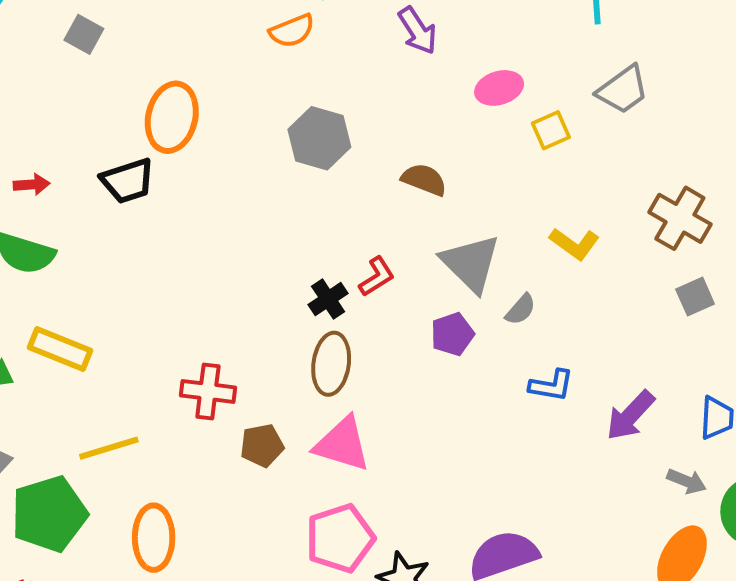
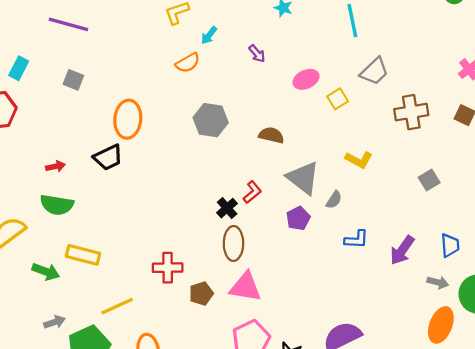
purple arrow: (418, 31) -> (257, 54), size x0.7
brown cross: (680, 218) -> (411, 112), moved, turned -32

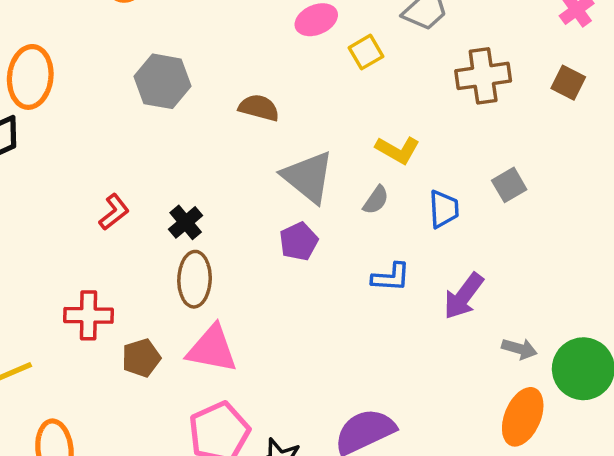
red L-shape: (252, 192) -> (114, 212), moved
gray semicircle: (334, 200) -> (376, 200), moved
blue trapezoid: (450, 245) -> (444, 209), moved

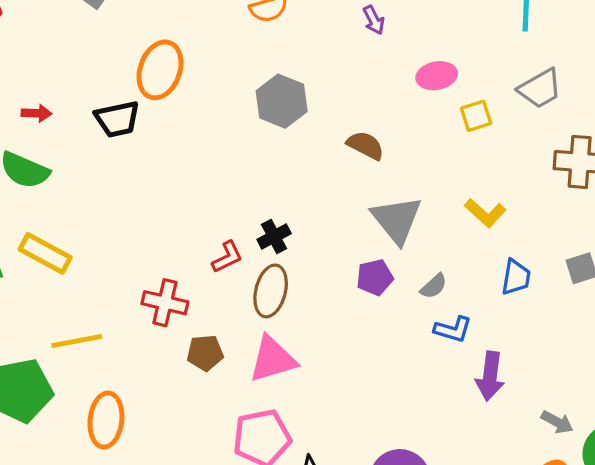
gray semicircle: (376, 200) -> (434, 286), moved
red L-shape: (114, 212) -> (227, 257), moved
purple arrow: (464, 296) -> (490, 376), moved, turned -42
pink triangle: (212, 349) -> (273, 359), turned -40

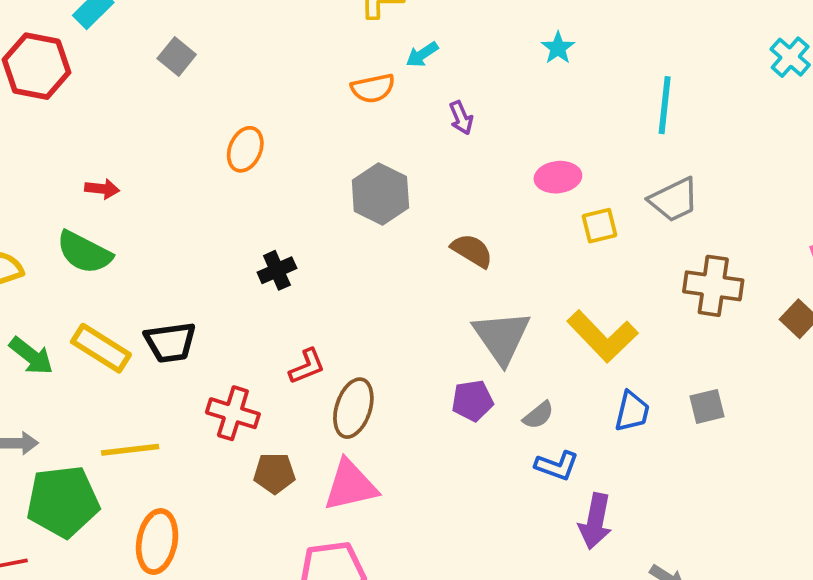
purple arrow: (374, 20) -> (461, 118), moved
orange ellipse: (160, 70) -> (245, 149), size x0.7
black trapezoid: (117, 119) -> (170, 342), moved
yellow L-shape: (485, 213) -> (602, 336), size x1.5
black cross: (274, 236) -> (277, 270), moved

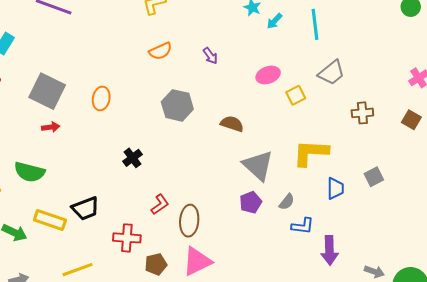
cyan arrow: (422, 54) -> (274, 21), moved
gray square: (177, 57) -> (47, 91), moved, size x1.8
red arrow: (102, 189) -> (51, 127), moved
brown cross: (713, 286) -> (362, 113), size x0.7
yellow L-shape: (602, 336) -> (311, 153), turned 150

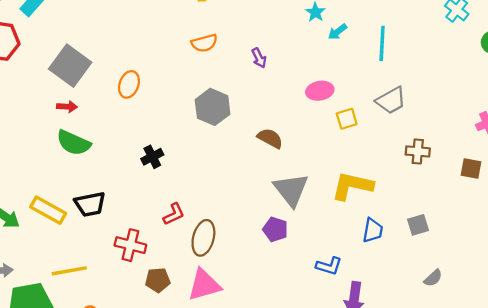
brown square: (411, 120) -> (471, 169), turned -30
green semicircle: (30, 172) -> (74, 143), moved
purple pentagon: (251, 202) -> (275, 229), turned 30
gray semicircle: (287, 202) -> (433, 278), moved

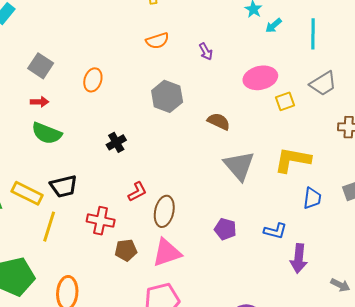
gray square: (70, 66) -> (41, 66), size x0.7
pink ellipse: (320, 91) -> (260, 78), size x1.4
purple pentagon: (275, 229) -> (225, 229), moved
yellow line: (69, 271) -> (49, 227), moved, turned -60

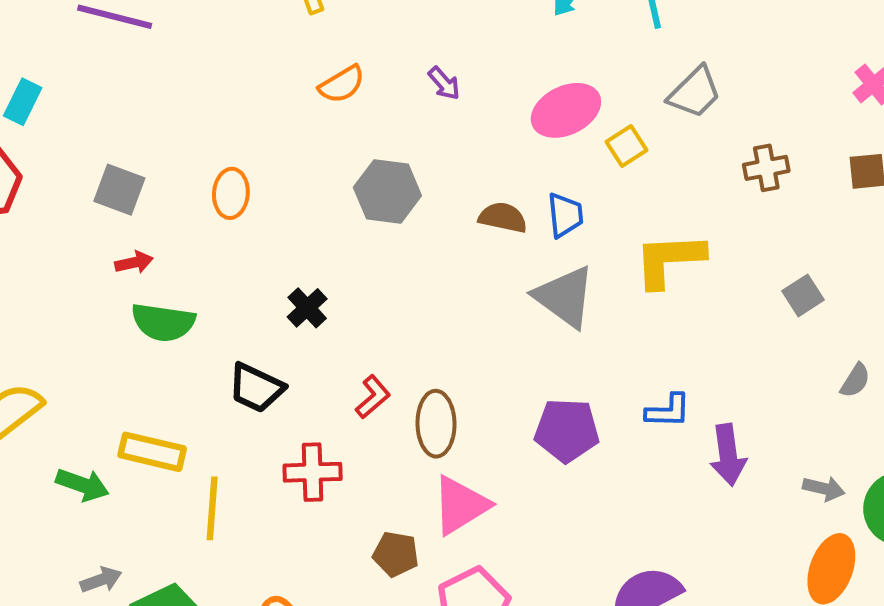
black trapezoid: (64, 186) -> (256, 388), moved, turned 52
blue trapezoid: (312, 198) -> (565, 215), moved
purple pentagon: (225, 229) -> (567, 430), size x1.4
brown pentagon: (126, 250) -> (396, 554), moved, turned 30

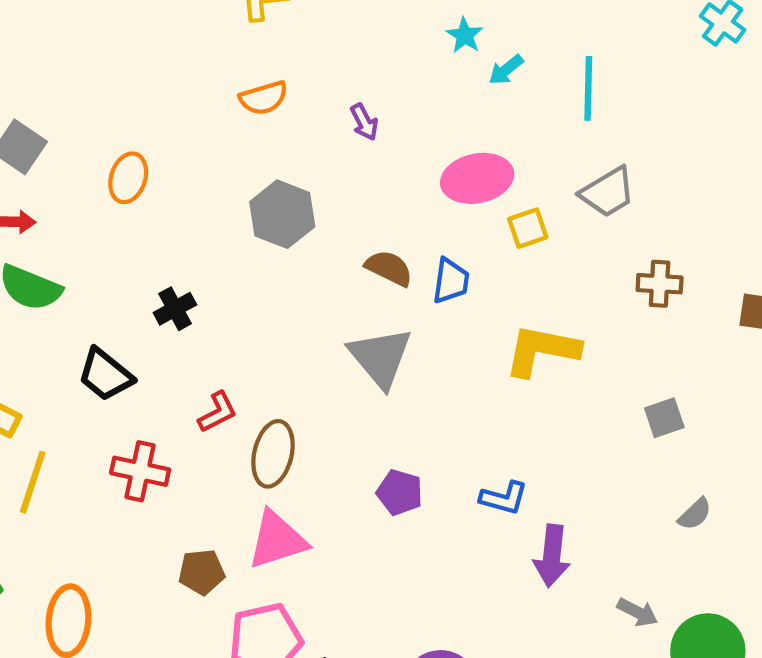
gray triangle: (565, 297) -> (380, 357), moved
purple pentagon: (567, 430) -> (400, 492), size x0.7
brown pentagon: (396, 554) -> (202, 572), turned -30

